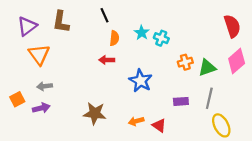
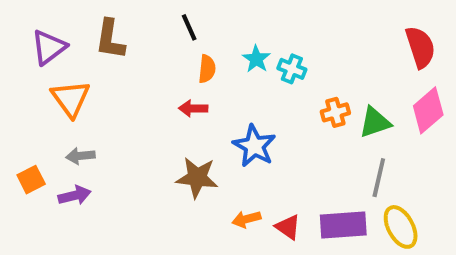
purple rectangle: (181, 101) -> (343, 225), moved, size x1.6
brown star: (95, 113) -> (197, 178), moved

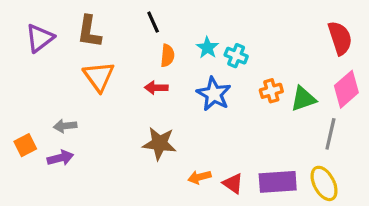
orange triangle: (71, 99) -> (99, 76), moved
blue star: (254, 146) -> (214, 94), moved
gray line: (379, 178) -> (330, 134), moved

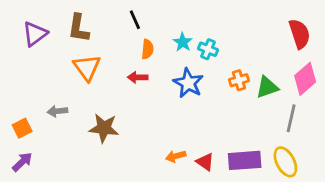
brown star: (159, 144) -> (104, 128), moved
purple arrow: (60, 158) -> (22, 162), moved, turned -30

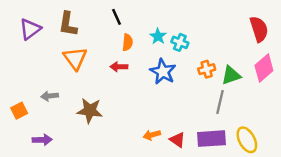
gray line: (291, 118) -> (220, 102), moved
purple arrow: (22, 162) -> (42, 140), moved, turned 42

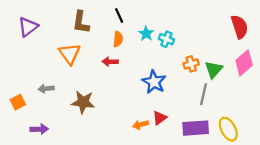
black line: (117, 17) -> (119, 16), moved
brown L-shape: (68, 24) -> (81, 22), moved
blue star: (163, 72) -> (154, 82), moved
green triangle: (231, 75) -> (214, 70), turned -30
red triangle: (177, 140) -> (160, 118), moved, turned 49

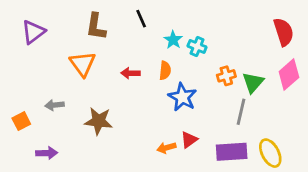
orange semicircle: (118, 39) -> (165, 70), moved

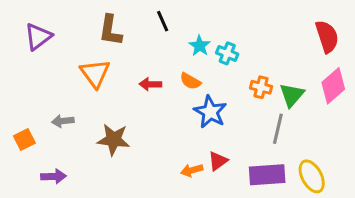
orange semicircle: (165, 70) -> (190, 81), turned 114
orange cross: (226, 76) -> (261, 87), turned 30

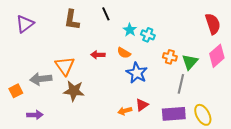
orange triangle: (95, 73) -> (65, 66), moved
gray arrow: (63, 121) -> (41, 79), size x1.5

